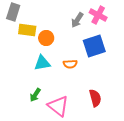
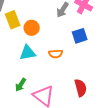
yellow rectangle: (27, 30) -> (13, 20), turned 60
blue square: (94, 46) -> (80, 36), size x0.7

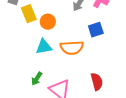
orange semicircle: (56, 54) -> (72, 48), size x1.6

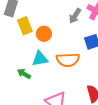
green arrow: (37, 79) -> (24, 74), moved, turned 88

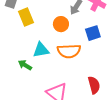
orange circle: (44, 34) -> (61, 24), moved

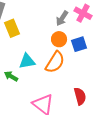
orange circle: (61, 24) -> (59, 39), moved
orange semicircle: (69, 51) -> (55, 62), turned -55

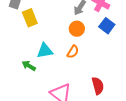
blue square: (79, 44) -> (107, 26), moved, turned -35
orange semicircle: (55, 62) -> (73, 52), size x0.6

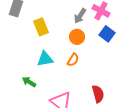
yellow rectangle: (30, 18) -> (41, 27), moved
green arrow: (29, 66) -> (29, 82), moved

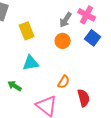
orange semicircle: (73, 60) -> (64, 82), moved

